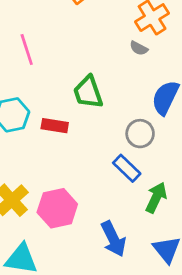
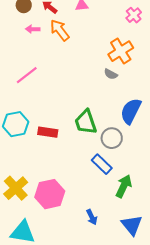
pink line: (27, 50) -> (27, 75), turned 70
green trapezoid: (88, 92) -> (86, 122), moved
blue arrow: (113, 239) -> (92, 217), size x0.6

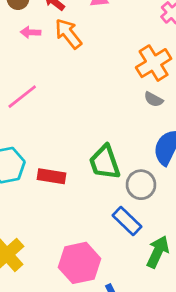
gray semicircle: (111, 74) -> (154, 99), moved
pink hexagon: (50, 194) -> (79, 263), moved

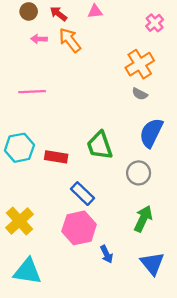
pink line: (22, 97) -> (32, 92), turned 35
gray circle: (141, 185) -> (139, 173), moved
blue rectangle: (127, 221) -> (82, 194), moved

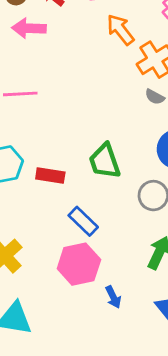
pink arrow: (39, 39) -> (29, 28), size x1.6
orange arrow: (70, 40) -> (120, 30), moved

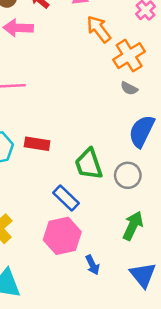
green trapezoid: (105, 161) -> (89, 164), moved
red rectangle: (50, 175) -> (37, 144), moved

